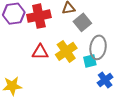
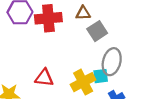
yellow cross: (66, 51) -> (83, 82), moved
red triangle: (40, 52) -> (44, 78), moved

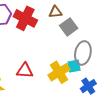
red cross: (48, 18) -> (25, 18), turned 35

